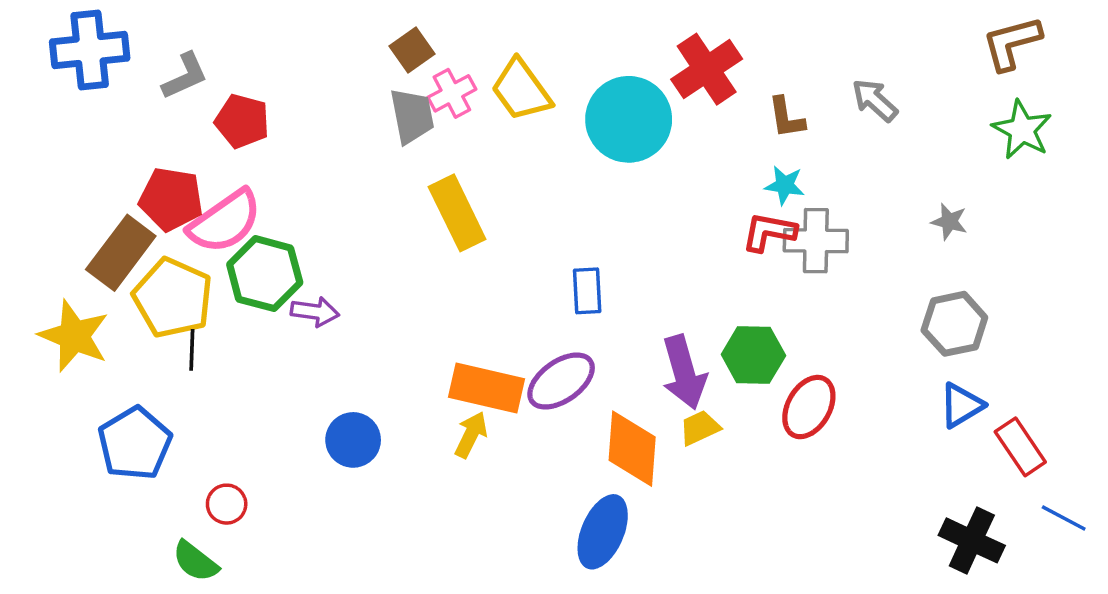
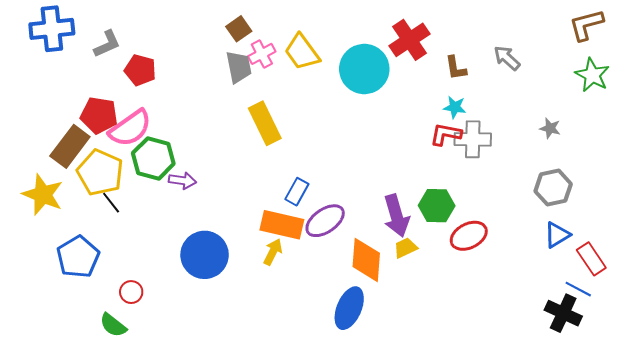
blue rectangle: (587, 291) -> (297, 192), moved, turned 32
black line: (192, 350) -> (111, 203), turned -40
red ellipse: (809, 407) -> (469, 236), turned 33
blue circle: (353, 440) -> (205, 255), size x1.5
blue line: (1064, 518) -> (578, 289), moved

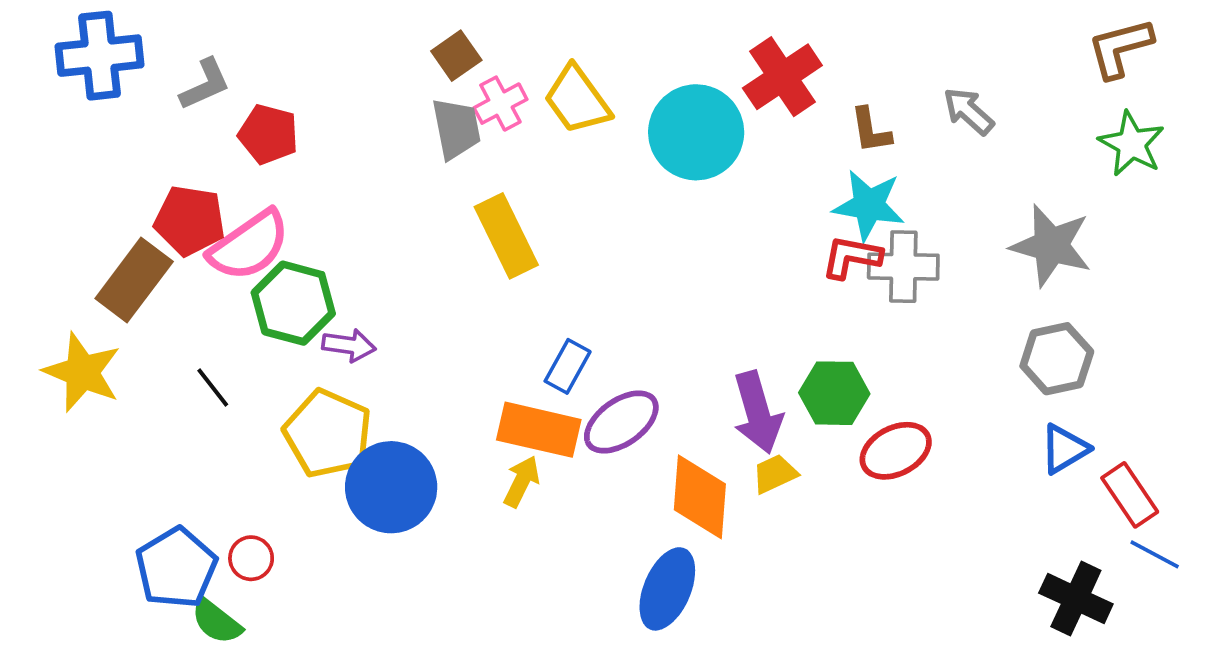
cyan star: (455, 107) -> (869, 205), size x1.6
gray star: (550, 128) -> (1051, 246), size x2.0
yellow pentagon: (100, 172) -> (328, 434), moved
blue pentagon: (78, 257) -> (176, 568), moved
blue line: (578, 289) -> (1155, 554), moved

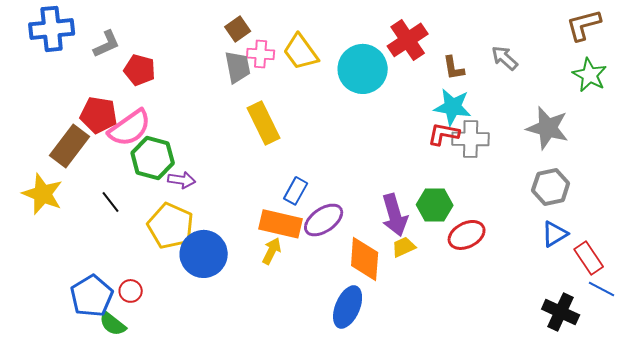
pink cross: (500, 104) -> (261, 54), turned 32

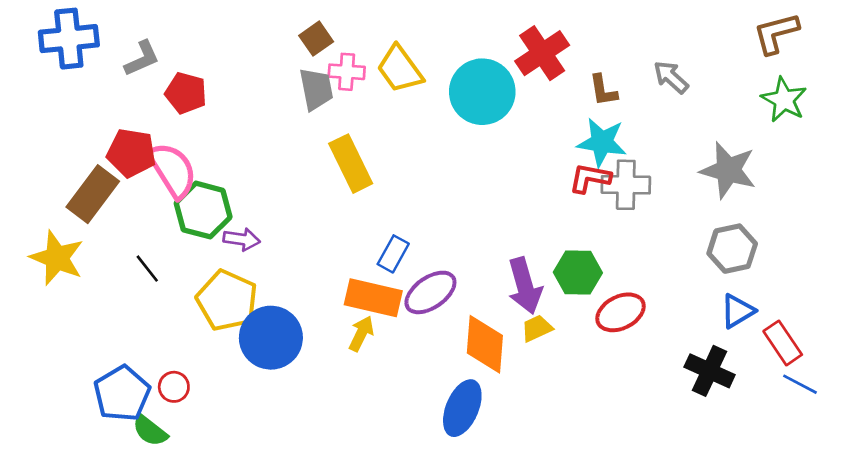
pink semicircle: (130, 128) -> (173, 170), turned -87
black cross: (561, 312) -> (710, 371), moved

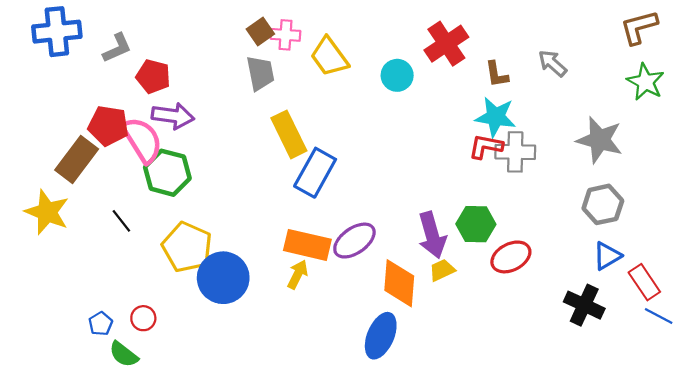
pink cross: (347, 72) -> (286, 35), moved
cyan circle: (482, 92) -> (397, 75), size x0.6
purple arrow: (242, 239) -> (173, 116), moved, size x1.4
blue rectangle: (393, 254) -> (315, 173), moved, size x1.6
blue pentagon: (122, 393) -> (101, 324), size x0.5

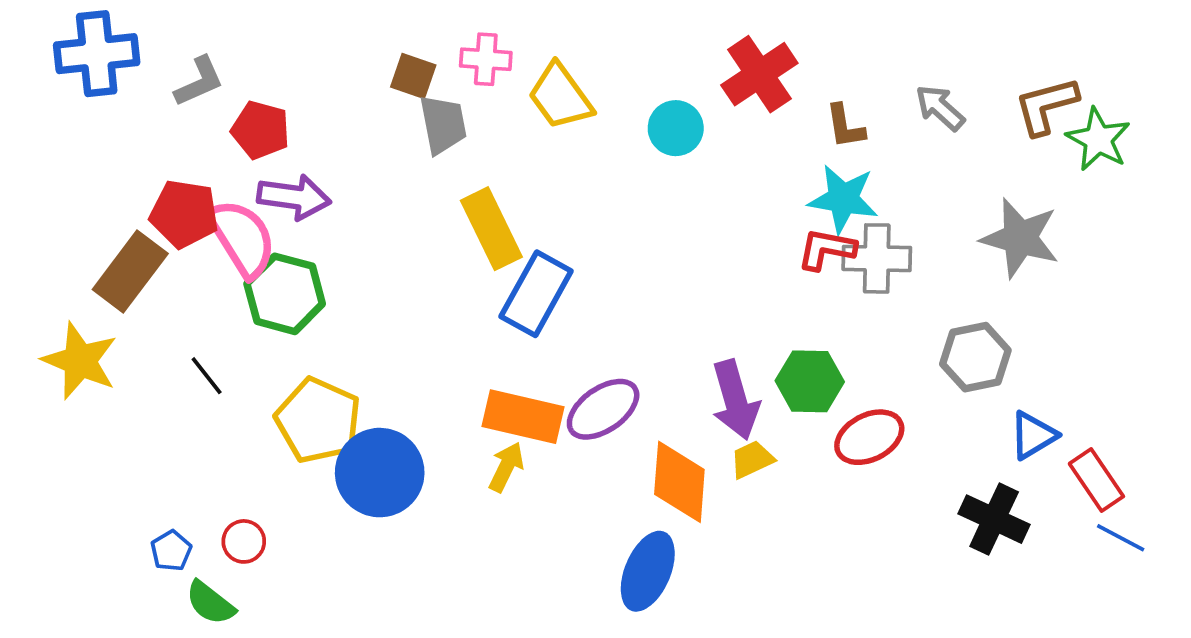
brown L-shape: (639, 27) -> (1046, 106), moved
brown square: (260, 32) -> (413, 76), moved, turned -36
gray hexagon: (603, 204) -> (975, 357), moved

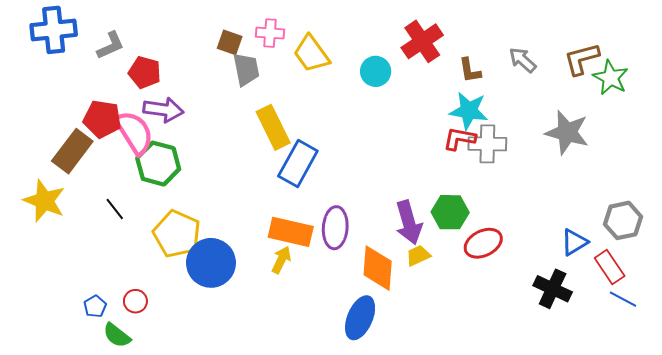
gray hexagon: (975, 357) -> (623, 220), moved
purple ellipse: (603, 409) -> (335, 228), turned -51

